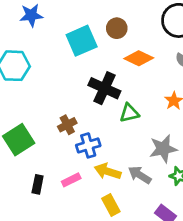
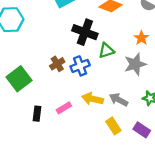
blue cross: (88, 145) -> (80, 66), moved
gray star: (163, 149) -> (135, 64), moved
yellow rectangle: (111, 205) -> (113, 126), moved

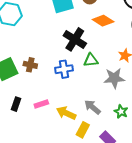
brown cross: (57, 64) -> (30, 65), moved, turned 32
yellow arrow: (93, 99) -> (66, 113), moved
yellow rectangle: (113, 126) -> (83, 130), turned 49

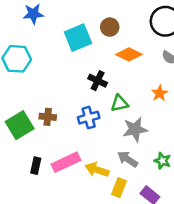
black cross: (75, 39) -> (98, 81), size x0.7
gray star: (114, 78) -> (135, 129), moved
pink rectangle: (41, 104) -> (66, 162), size x1.6

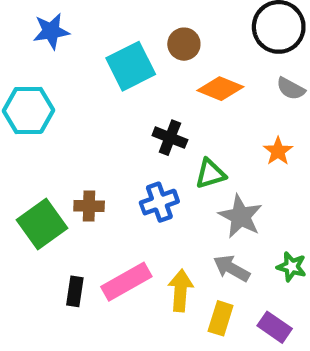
gray star: (135, 129) -> (240, 216), turned -30
yellow arrow: (97, 170) -> (180, 290), turned 80

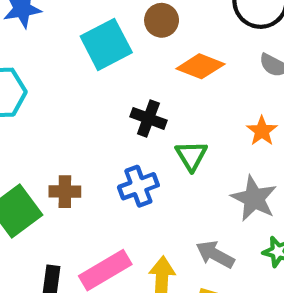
green triangle: (210, 174) -> (191, 156), turned -44
gray star: (240, 216) -> (254, 199), moved

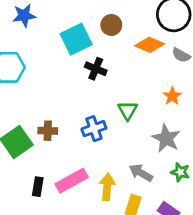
orange diamond: (200, 66) -> (150, 45), moved
black cross: (148, 118) -> (96, 69), moved

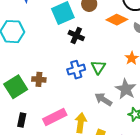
blue cross: (94, 129) -> (76, 70), moved
gray arrow: (141, 173) -> (103, 99), moved
black rectangle: (38, 187) -> (22, 120), moved

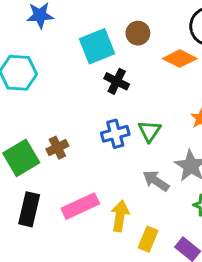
brown cross: (39, 79) -> (57, 148), turned -32
black rectangle: (22, 120) -> (29, 209), size x1.5

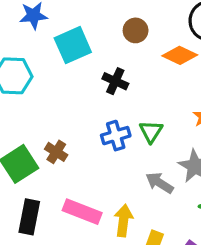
cyan square: (97, 46) -> (73, 45), moved
brown cross: (57, 148) -> (56, 152), turned -30
pink rectangle: (80, 206) -> (82, 212), turned 48

